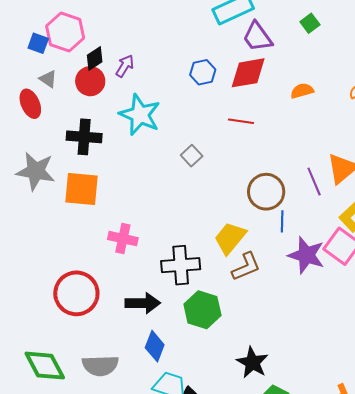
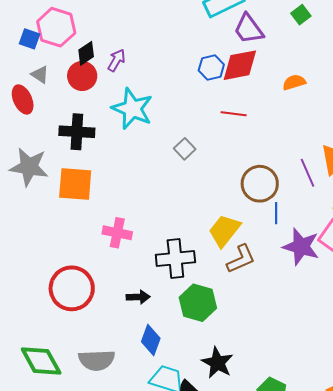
blue hexagon: (203, 72) -> (211, 68), moved
black arrow: (143, 303) -> (138, 297), size x0.7
black star: (252, 363) -> (217, 363), moved

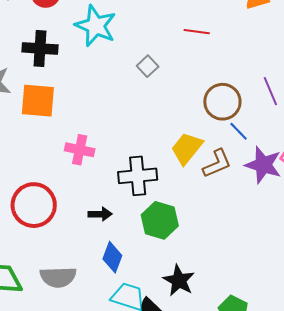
blue line: (276, 213) -> (239, 131), turned -45
brown L-shape: (241, 259) -> (217, 164), moved

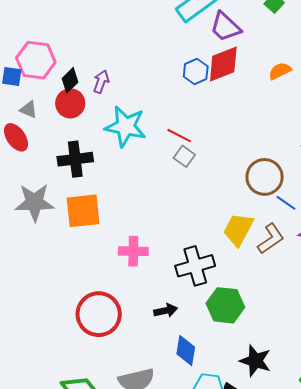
red line: (197, 32) -> (179, 136), moved, turned 30

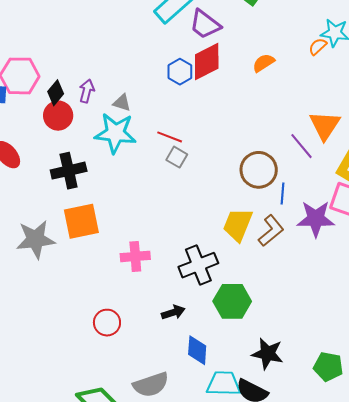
gray triangle: (29, 110) -> (122, 103), moved
gray star: (35, 202) -> (36, 239), moved
blue line: (286, 203) -> (282, 193), turned 65
red circle: (99, 314) -> (107, 323), size x0.6

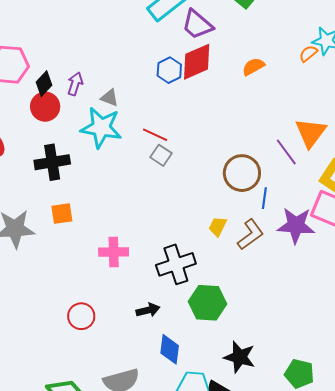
orange square: (81, 221) -> (62, 214), size x0.6
yellow trapezoid: (238, 225) -> (218, 226), size x0.6

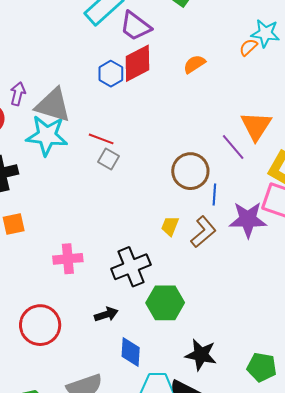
gray triangle: (110, 98) -> (53, 105), size x2.0
red circle: (81, 316) -> (40, 325), size x1.5

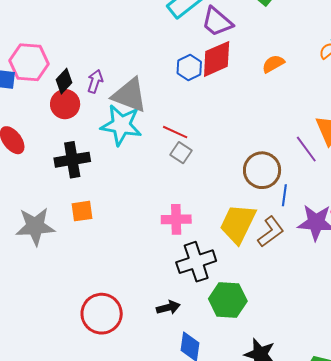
yellow trapezoid: (170, 226) -> (238, 224), size x2.0
pink cross: (68, 259) -> (176, 219), moved

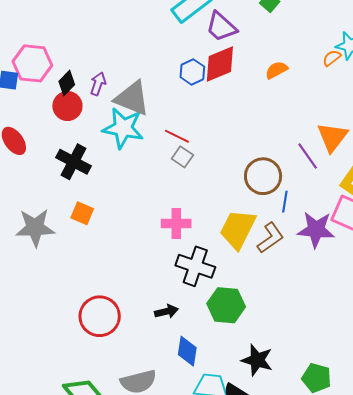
black cross: (72, 160) -> (73, 162), turned 36
orange square: (82, 211) -> (82, 213), turned 30
black cross: (196, 262) -> (195, 266), turned 36

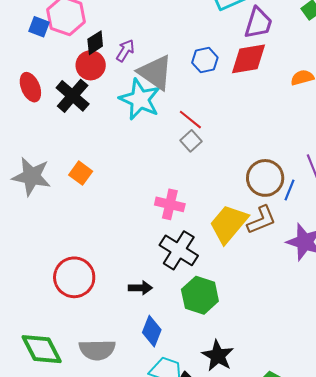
purple trapezoid: (221, 27) -> (258, 23), turned -128
blue hexagon: (192, 72) -> (205, 60), moved
black cross: (73, 162) -> (73, 96), moved
blue line: (285, 202) -> (290, 190), moved
brown L-shape: (270, 238) -> (261, 220), moved

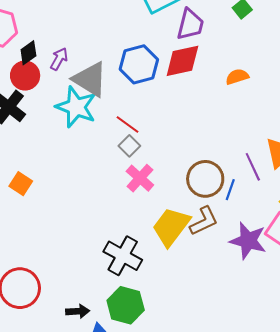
blue hexagon: (205, 60) -> (139, 64), size x1.5
pink cross: (170, 204) -> (140, 178), moved, turned 32
black arrow: (140, 288) -> (78, 311), moved
green hexagon: (200, 295) -> (126, 305), moved

